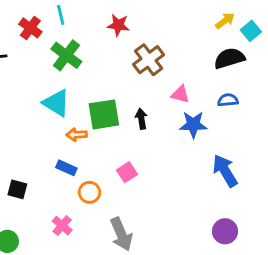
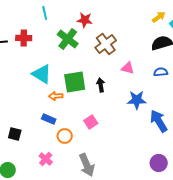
red cross: (30, 28) -> (24, 38), moved, turned -35
green cross: (66, 55) -> (68, 39), moved
blue star: (193, 125) -> (137, 100), moved

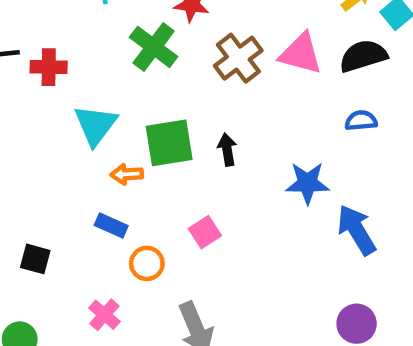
red cross: (24, 38) -> (49, 67), moved
pink triangle: (128, 68) -> (301, 54), moved, size x1.5
cyan triangle: (42, 74) -> (96, 125), turned 35

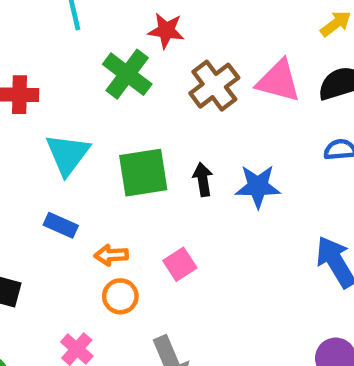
orange arrow: (127, 174) -> (111, 255), moved
blue star: (307, 183) -> (258, 186), moved
blue rectangle: (111, 225) -> (61, 225), moved

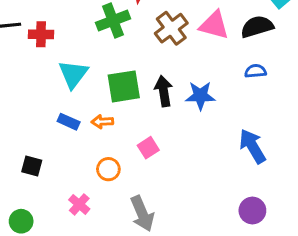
green cross: (127, 74) -> (113, 21), turned 32
black arrow: (203, 179) -> (164, 91), size x1.4
orange arrow: (111, 255) -> (102, 122), moved

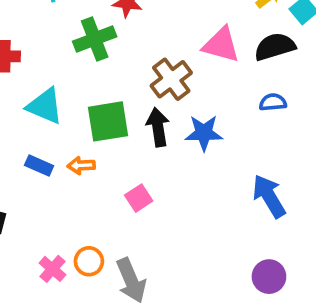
brown cross: (171, 28) -> (171, 79), moved
cyan triangle: (73, 74) -> (45, 106), turned -44
orange circle: (108, 169) -> (89, 261), moved

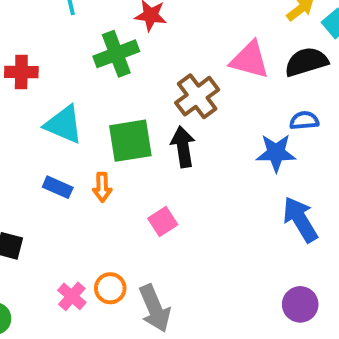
blue star: (204, 133) -> (276, 153), moved
orange arrow: (81, 165) -> (102, 187), turned -88

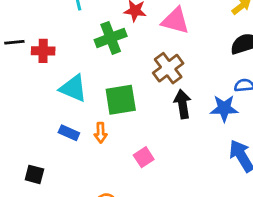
pink triangle: (250, 60) -> (175, 21), moved
black arrow: (183, 147) -> (182, 104), moved

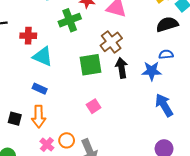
red cross: (43, 51) -> (28, 36), moved
green square: (121, 100) -> (90, 65), moved
orange arrow: (101, 133) -> (39, 117), moved, size x1.5

